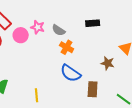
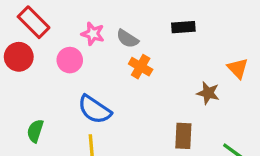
pink circle: (21, 35) -> (70, 60), moved
blue semicircle: (71, 73) -> (94, 109), moved

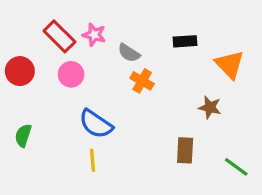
red rectangle: (34, 22) -> (59, 36), moved
pink star: (93, 34) -> (94, 35), moved
orange triangle: (238, 68) -> (230, 64), moved, size x1.4
green semicircle: (35, 131) -> (23, 135), moved

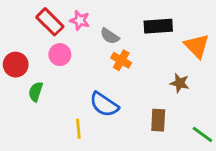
black rectangle: (185, 41) -> (158, 26), size x1.4
red circle: (20, 71) -> (16, 65), moved
blue semicircle: (96, 124) -> (104, 104), moved
green semicircle: (23, 135) -> (36, 92), moved

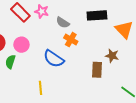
pink circle: (60, 55) -> (21, 45), moved
blue semicircle: (104, 104) -> (54, 59), moved
brown rectangle: (158, 120) -> (97, 70), moved

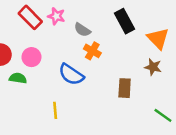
black rectangle: (97, 15) -> (125, 21), turned 66
brown star: (112, 56) -> (153, 67), moved
green semicircle: (10, 62) -> (18, 78), turned 80

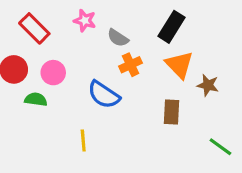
red rectangle: (30, 17) -> (34, 28), moved
black rectangle: (125, 21) -> (172, 27), turned 60
orange triangle: (158, 38) -> (179, 65), moved
orange cross: (92, 51) -> (131, 65), turned 35

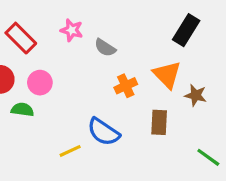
black rectangle: (172, 27) -> (186, 30), moved
orange cross: (131, 65) -> (126, 86), moved
blue semicircle: (104, 95) -> (103, 132), moved
yellow line: (83, 140) -> (70, 151), turned 70

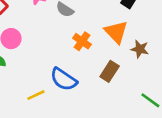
orange cross: (126, 86) -> (82, 41), turned -30
brown rectangle: (159, 122) -> (110, 71), turned 30

